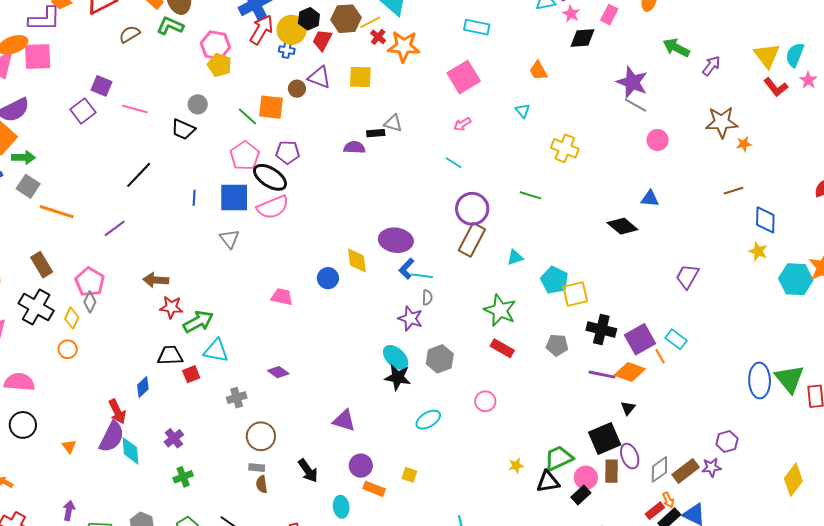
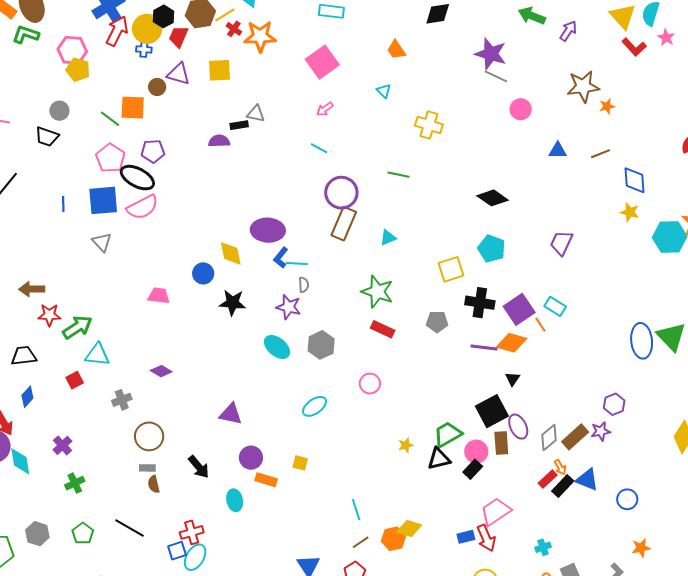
blue triangle: (650, 198) -> (558, 151), moved
cyan pentagon: (554, 280) -> (491, 249), moved
black trapezoid: (170, 355) -> (24, 356), moved
black star: (398, 377) -> (232, 303), moved

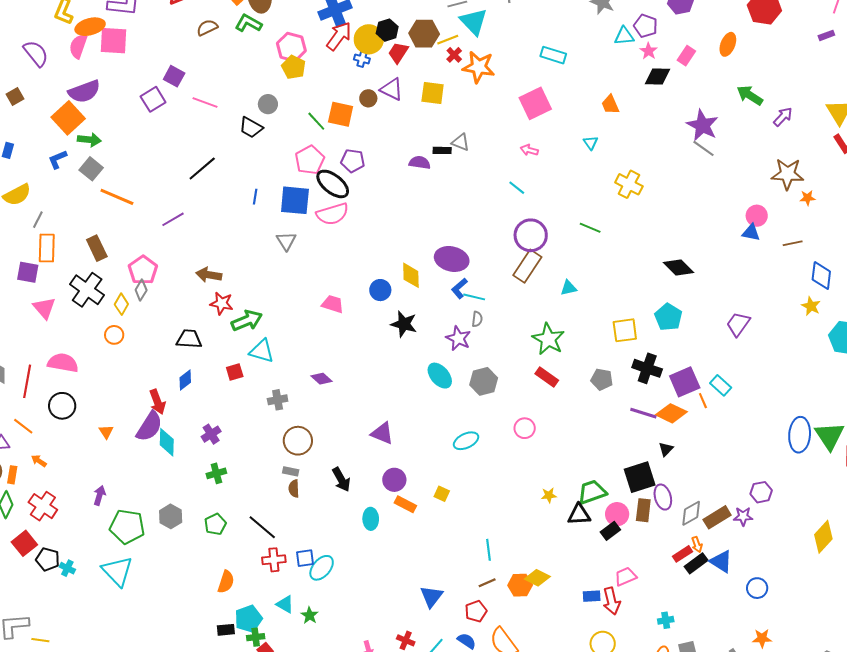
pink arrow: (325, 109) -> (529, 150), turned 42
pink circle: (521, 109) -> (757, 216), moved
pink trapezoid: (496, 511) -> (625, 577), size x0.7
red cross: (192, 532) -> (274, 560), moved

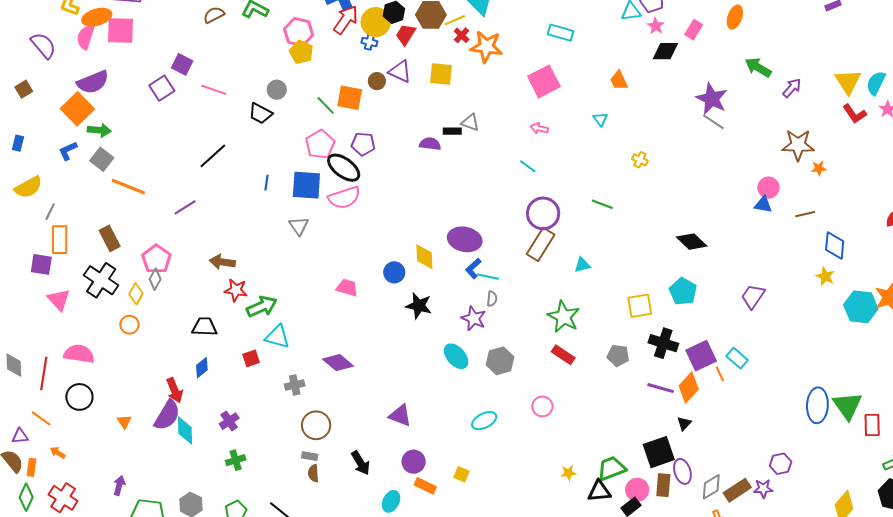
yellow cross: (629, 184) -> (640, 160), size x0.6
purple diamond: (322, 379) -> (338, 363), size x1.4
orange diamond: (671, 413) -> (689, 387), turned -72
cyan ellipse: (371, 519) -> (391, 501), turned 30

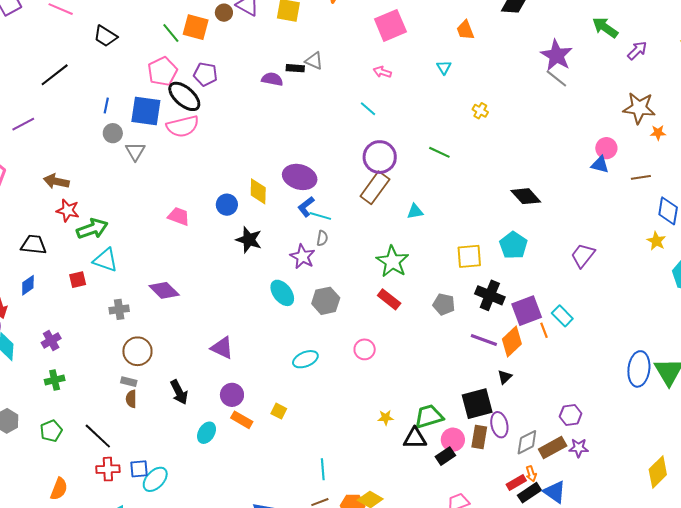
gray circle: (277, 90) -> (113, 133), moved
purple hexagon: (781, 464) -> (571, 415), moved

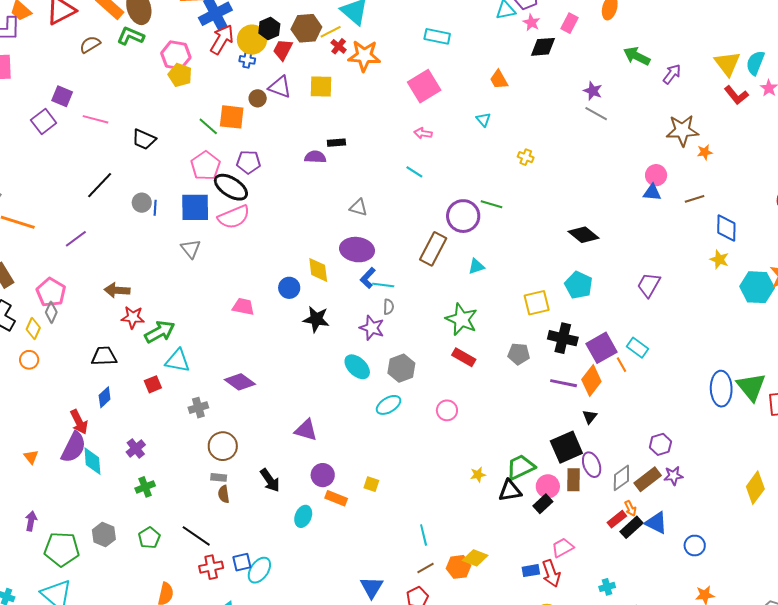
purple star: (556, 55) -> (593, 91), size x0.6
gray triangle: (314, 61) -> (358, 207), moved
gray circle: (113, 133) -> (142, 203), moved
purple circle: (380, 157) -> (463, 216), moved
cyan ellipse: (305, 359) -> (389, 405), moved

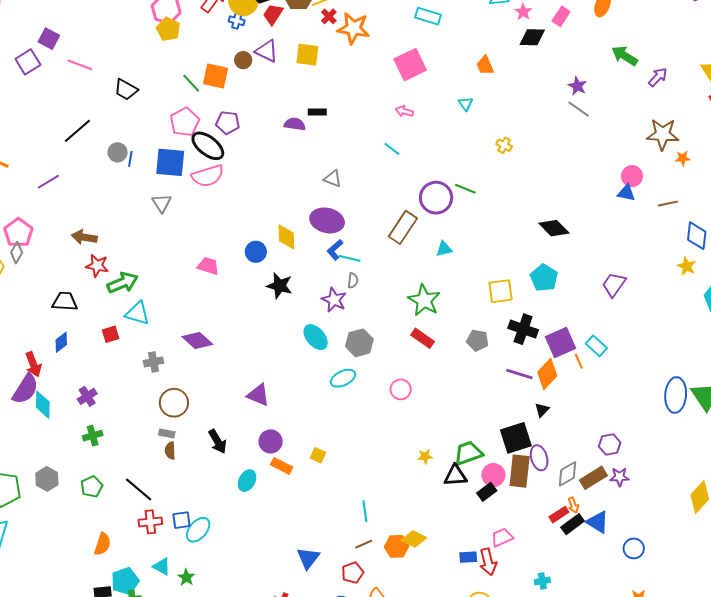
brown rectangle: (573, 480) -> (520, 471), size x1.4

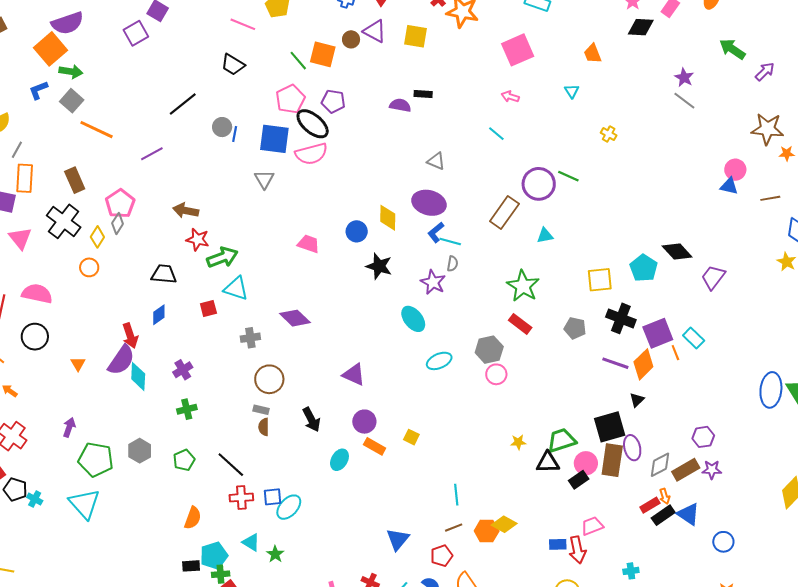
pink line: (80, 65) -> (243, 24), moved
black diamond: (554, 228) -> (677, 251), moved
gray hexagon: (359, 343) -> (489, 350), moved

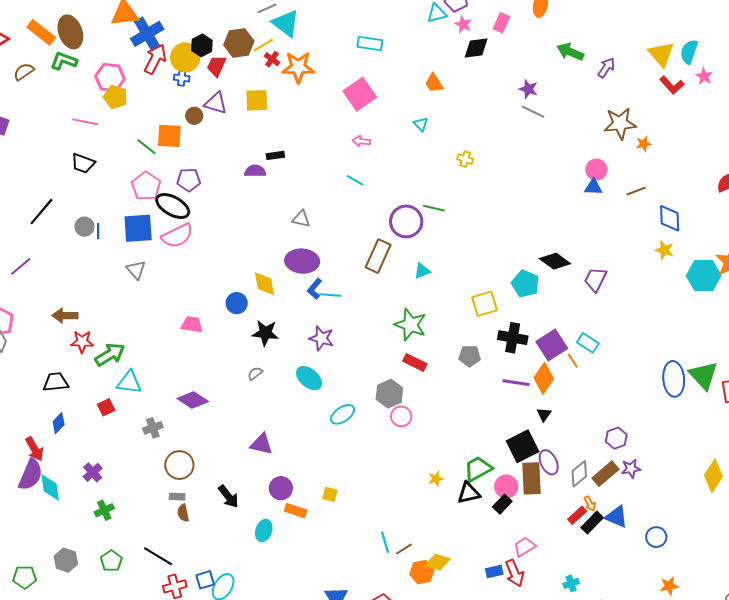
gray semicircle: (452, 264) -> (255, 373), moved, turned -126
green pentagon: (96, 459) -> (25, 577), size x0.7
brown line: (454, 528) -> (404, 549), moved

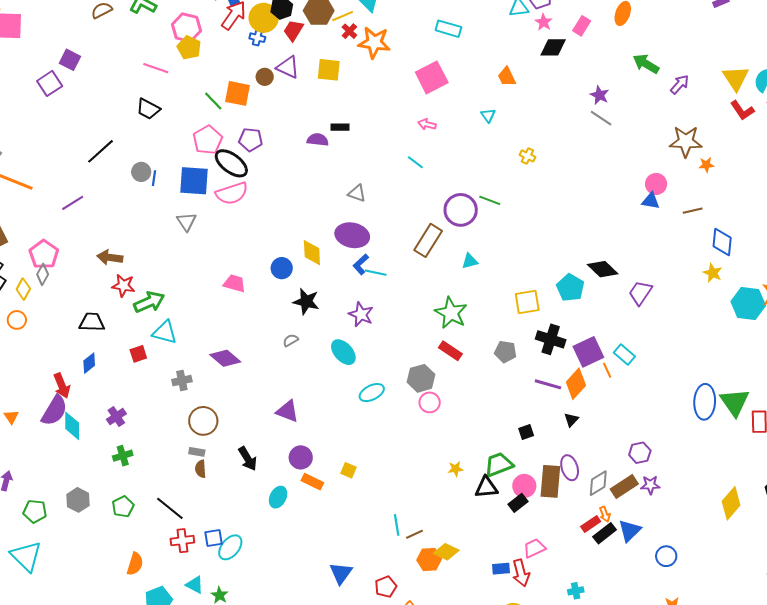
black square: (523, 446) -> (526, 432), moved, size x0.5
blue triangle: (617, 517) -> (630, 531), turned 45

